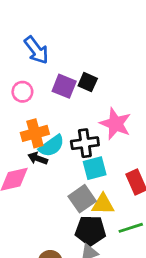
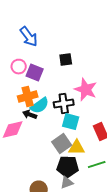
black square: (88, 82) -> (66, 60), turned -32
purple square: (64, 86) -> (35, 73), moved
cyan square: (95, 168) -> (71, 122), turned 30

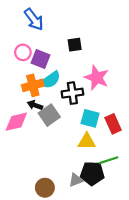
cyan semicircle: (40, 106) -> (50, 80), moved
cyan square: (71, 122) -> (90, 118), moved
gray square: (62, 144) -> (49, 115), moved
black pentagon: (68, 167) -> (92, 173), moved

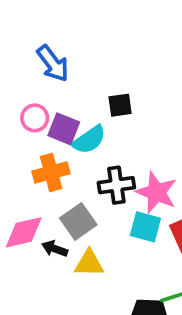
pink star: (97, 78) -> (156, 192), moved
cyan semicircle: (50, 80) -> (89, 140), moved
black arrow: (35, 105) -> (55, 249), moved
yellow triangle: (87, 141) -> (89, 263), moved

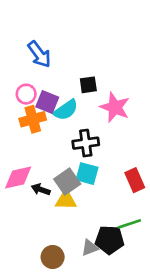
orange cross: (51, 172) -> (33, 119), moved
pink star: (156, 192) -> (115, 107), moved
gray square: (78, 221) -> (67, 181), moved
cyan square: (145, 227) -> (87, 174), moved

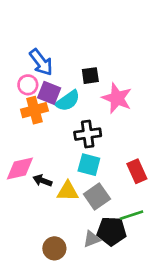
blue arrow: (39, 54) -> (41, 62), moved
gray square: (67, 181) -> (97, 197), moved

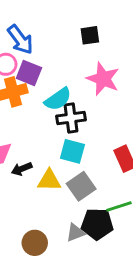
black square: (90, 76) -> (90, 35), moved
cyan semicircle: (68, 101) -> (58, 99), moved
black arrow: (42, 181) -> (22, 169), turned -42

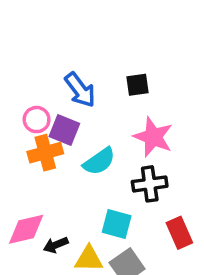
blue arrow: (20, 40) -> (80, 90), moved
black cross: (71, 118) -> (150, 184), moved

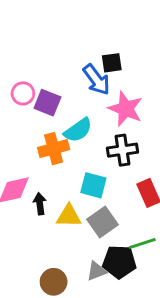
blue arrow: (80, 90) -> (96, 80), moved
orange cross: (45, 153) -> (54, 149), moved
black arrow: (56, 245) -> (40, 204), turned 105

